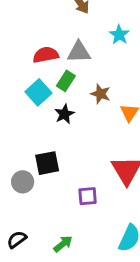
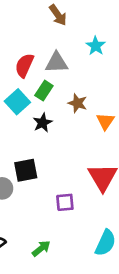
red semicircle: (46, 55) -> (24, 65), turned -55

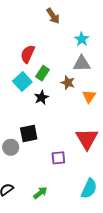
gray triangle: (57, 63) -> (82, 64), moved

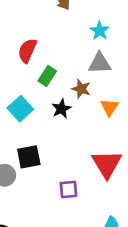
cyan square: (22, 82) -> (20, 109), moved
black star: (41, 97) -> (61, 109), moved

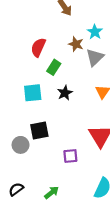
gray triangle: (100, 63) -> (95, 57), turned -42
brown star: (81, 89) -> (76, 44), moved
cyan square: (20, 109) -> (33, 93), turned 36

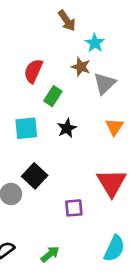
cyan star: (95, 32) -> (95, 43), moved
black square: (39, 131) -> (35, 176), turned -36

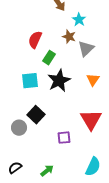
black star: (67, 128) -> (59, 81), size x1.6

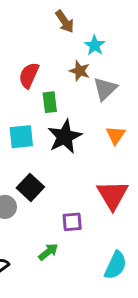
green rectangle: (49, 58) -> (50, 102), turned -40
green arrow: (47, 171) -> (48, 252), moved

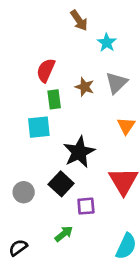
brown star: (80, 71) -> (85, 87), moved
green rectangle: (50, 102) -> (54, 99), moved
black star: (65, 137) -> (79, 152), moved
black square: (30, 187) -> (61, 184), moved

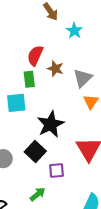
red semicircle: (46, 70) -> (35, 56), moved
gray triangle: (116, 83) -> (83, 78), moved

